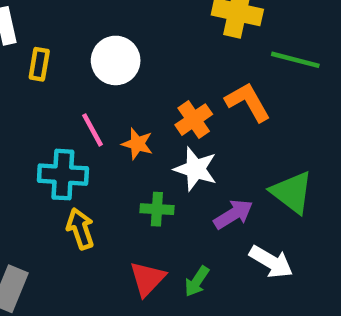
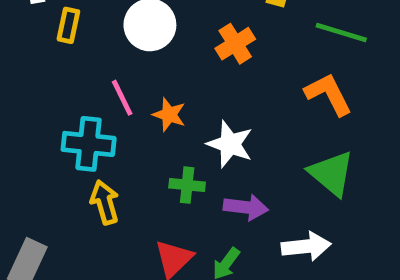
orange L-shape: (248, 102) -> (328, 94), moved
orange cross: (194, 120) -> (235, 44), moved
purple arrow: (233, 214) -> (246, 207), moved, turned 36
white arrow: (271, 262) -> (306, 246), turned -39

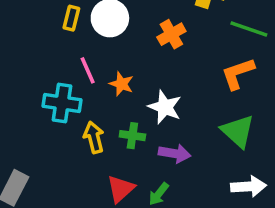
yellow rectangle: (68, 25) -> (71, 18), moved
orange L-shape: (328, 94) -> (238, 73), turned -84
yellow arrow: (105, 202) -> (94, 137), moved
white arrow: (306, 246) -> (249, 186), moved

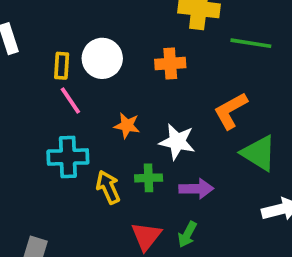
orange cross: (171, 34) -> (170, 64), turned 36
pink line: (88, 70) -> (70, 101), moved
orange L-shape: (238, 73) -> (231, 111), moved

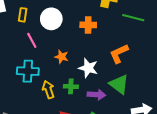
yellow rectangle: (62, 66) -> (23, 15), moved
green triangle: (259, 153) -> (119, 84), moved

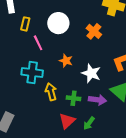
yellow rectangle: (23, 15) -> (25, 24), moved
orange cross: (88, 25) -> (94, 31), turned 35
green cross: (71, 86) -> (74, 98), moved

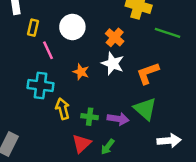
white star: (91, 73) -> (113, 63), moved

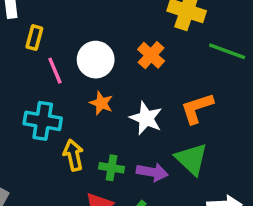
white circle: (72, 27) -> (96, 60), moved
white star: (113, 63) -> (146, 118), moved

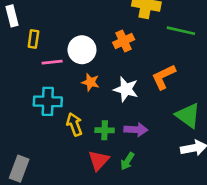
orange cross: (151, 55) -> (124, 41), turned 30
pink line: (55, 71) -> (52, 62), turned -66
green triangle: (191, 159) -> (188, 115), moved

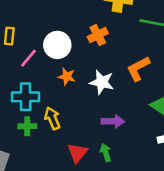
pink line: (52, 62) -> (29, 58), turned -42
green cross: (105, 130) -> (27, 126), moved
green arrow: (127, 161) -> (106, 153), turned 132

